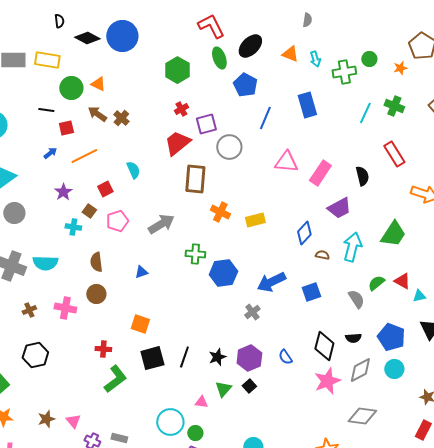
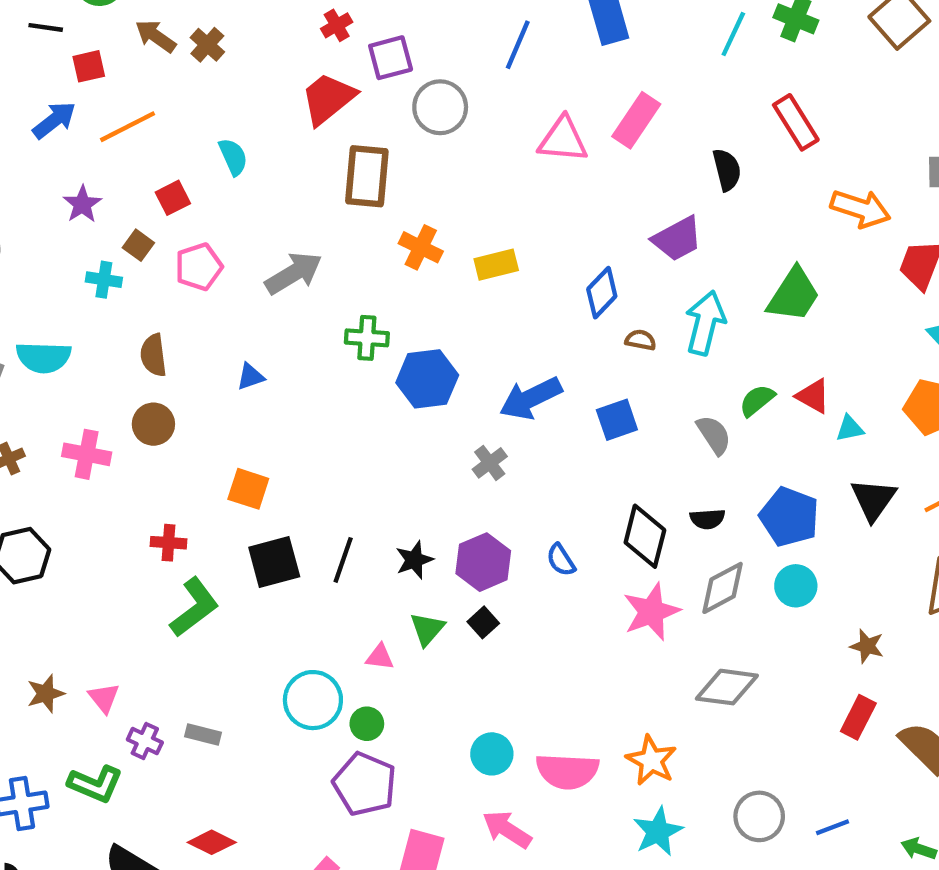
blue arrow: (50, 153) -> (54, 120), size x1.5
pink rectangle: (320, 173) -> (636, 120), moved

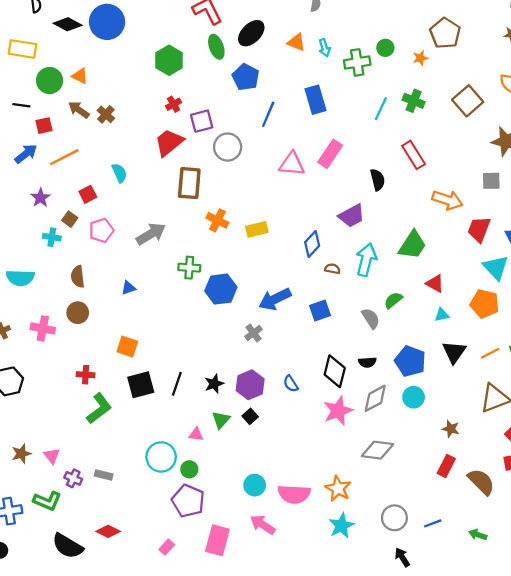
red triangle: (813, 396) -> (435, 283), moved

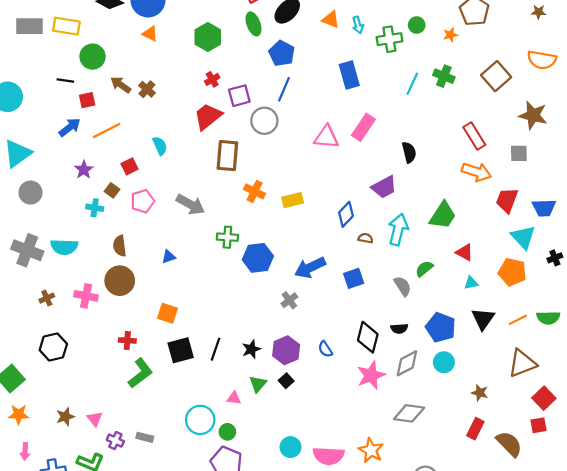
orange triangle: (80, 76) -> (150, 34), moved
blue line: (268, 114) -> (284, 89), moved
red rectangle: (414, 155) -> (474, 136), moved
gray arrow: (151, 234) -> (190, 205), turned 60
brown circle: (78, 313) -> (120, 281), size x1.4

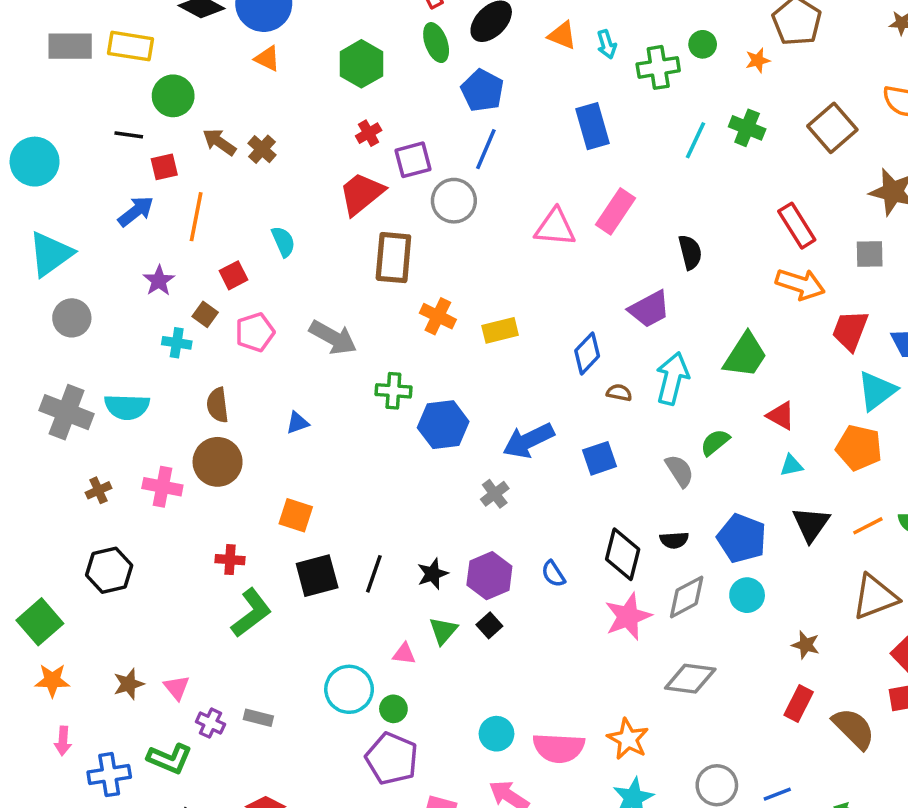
orange line: (107, 131) -> (196, 217), turned -52
cyan triangle: (523, 237) -> (877, 391), turned 36

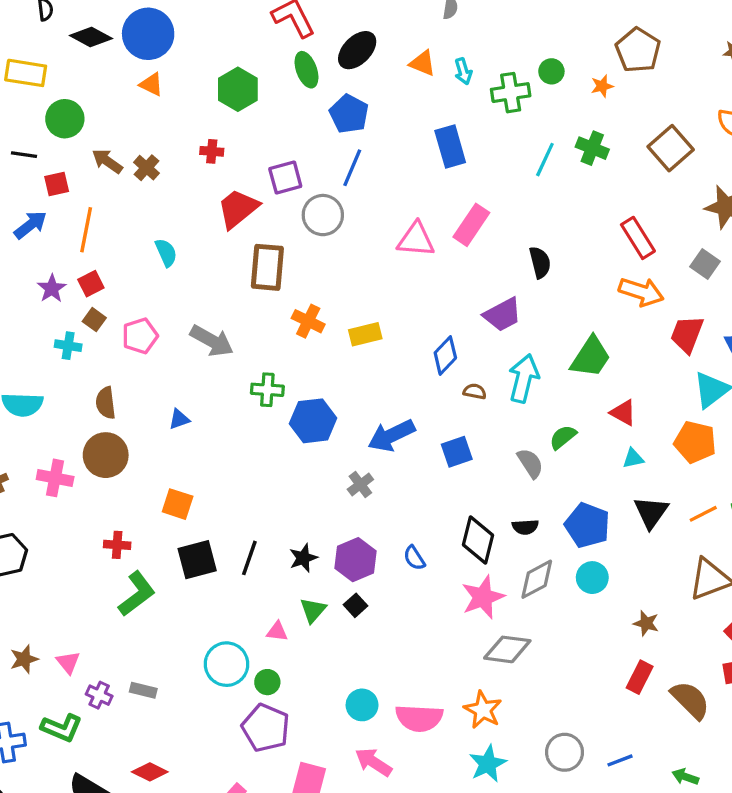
red cross: (369, 133) -> (212, 151), moved, turned 35
gray square: (870, 254) -> (705, 264), turned 36
red square: (234, 275) -> (91, 284), moved
gray diamond: (690, 679) -> (507, 649), moved

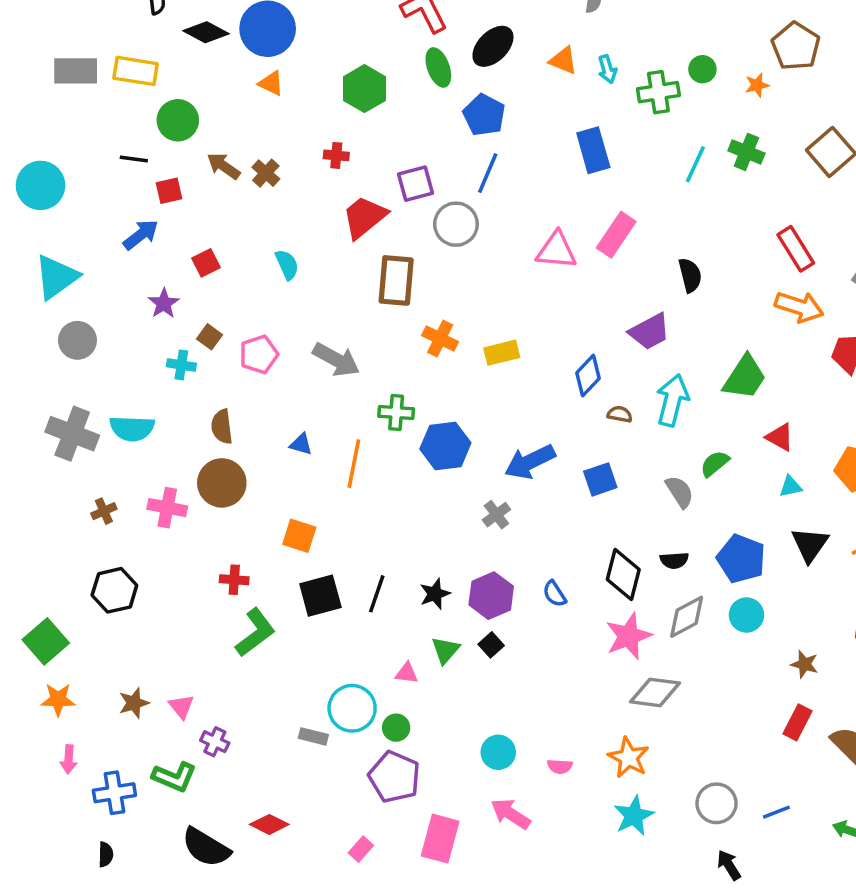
orange line: (86, 230) -> (354, 464), moved
red square: (91, 284) -> (206, 263), moved
blue triangle: (179, 419) -> (301, 444), turned 35
gray rectangle: (143, 690) -> (313, 736), moved
pink semicircle: (419, 718) -> (560, 766), size x0.5

